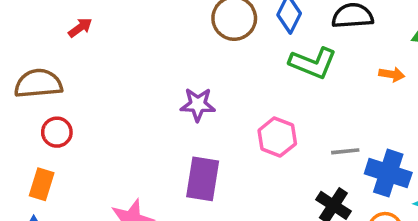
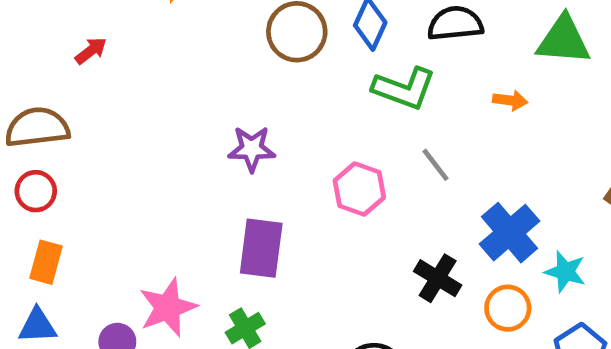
red circle: (57, 132) -> (36, 191), moved
gray line: (345, 151) -> (435, 165), moved, turned 60
blue cross: (388, 173) -> (510, 233), turned 33

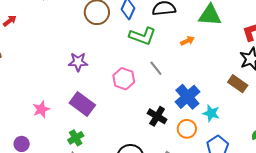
orange arrow: (510, 100) -> (187, 41), turned -32
purple rectangle: (261, 248) -> (82, 104), turned -60
pink star: (168, 307) -> (41, 109), moved, size x0.7

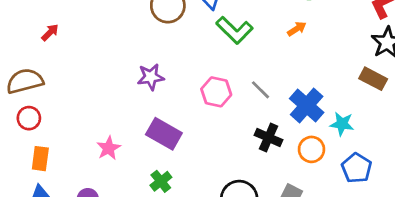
green L-shape: (142, 36) -> (234, 30), turned 32
gray line: (156, 68) -> (260, 90), moved

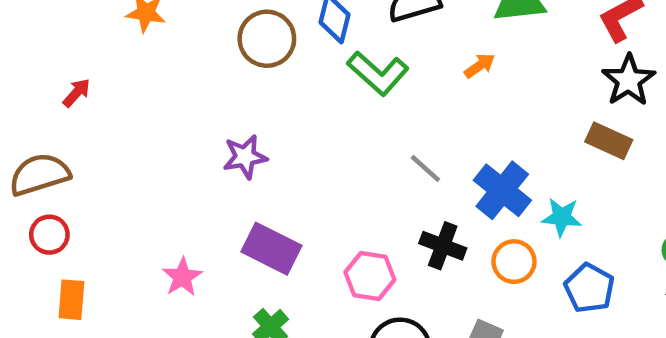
pink hexagon: (216, 92) -> (370, 276), moved

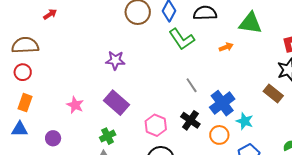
pink star: (182, 277) -> (75, 105), turned -30

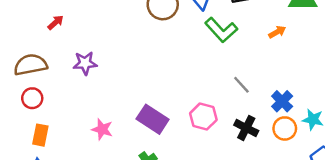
purple star: (115, 60) -> (85, 63), moved
blue cross: (222, 103) -> (282, 101), size x0.7
pink hexagon: (156, 125) -> (203, 117), moved
orange circle: (219, 135) -> (285, 128), moved

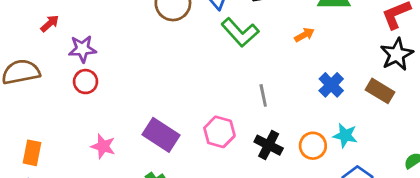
purple star: (85, 63) -> (82, 49), moved
gray line: (241, 85) -> (263, 95), turned 30
red circle: (32, 98) -> (86, 82), moved
blue cross: (282, 101) -> (331, 85), moved

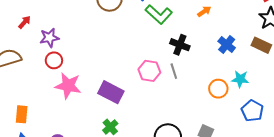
gray line: (263, 95) -> (174, 71), moved
pink hexagon: (219, 132) -> (149, 71), moved
black cross: (269, 145) -> (180, 45), moved
pink star: (103, 146) -> (68, 86), moved, size x1.5

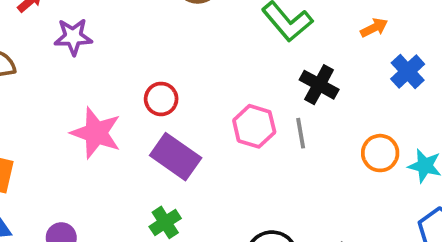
blue cross: (227, 45) -> (408, 72), moved
red circle: (54, 60) -> (161, 99), moved
orange circle: (218, 89) -> (380, 153), moved

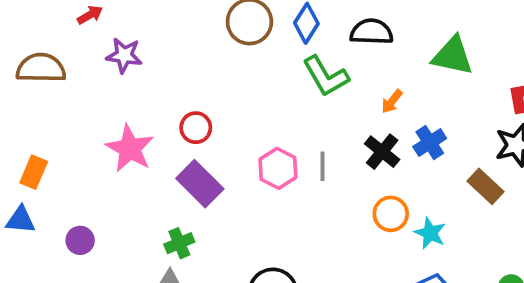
orange arrow: (374, 28) -> (392, 101), moved, turned 145
black cross: (319, 85) -> (382, 152), moved
gray line: (301, 133) -> (323, 166), moved

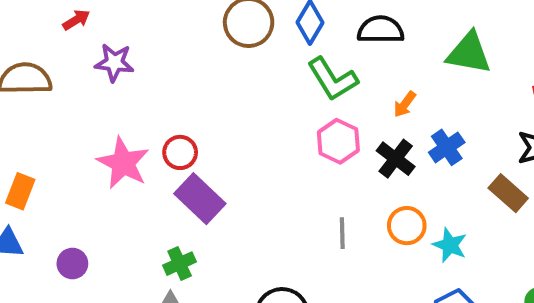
red circle: (196, 128) -> (180, 152), moved
gray line: (323, 166) -> (342, 233), moved
pink hexagon: (278, 168) -> (338, 141), moved

